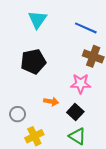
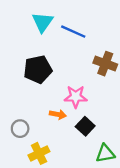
blue line: (86, 28) -> (73, 32), moved
pink star: (81, 84) -> (76, 97), moved
green triangle: (77, 136) -> (105, 153), moved, turned -42

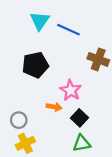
pink star: (76, 97) -> (71, 90), turned 30
yellow cross: (39, 153) -> (25, 143), moved
green triangle: (105, 153) -> (82, 143), moved

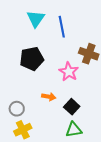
blue line: (68, 30) -> (62, 27), turned 55
pink star: (71, 90) -> (69, 72), moved

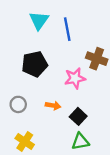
pink star: (69, 72) -> (75, 78), turned 30
gray circle: (17, 109) -> (18, 104), moved
yellow cross: (23, 130) -> (25, 142), turned -30

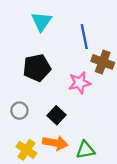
blue line: (67, 29) -> (84, 37), moved
orange arrow: (53, 106) -> (55, 143), moved, size x1.5
black square: (78, 116) -> (56, 115), moved

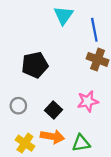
cyan triangle: (41, 21) -> (63, 15), moved
blue line: (84, 37) -> (94, 30), moved
pink star: (80, 83) -> (88, 101), moved

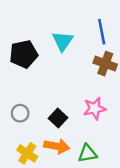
cyan triangle: (63, 15) -> (63, 41), moved
black pentagon: (35, 65) -> (24, 54), moved

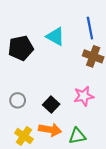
cyan triangle: (63, 41) -> (55, 36), turned -36

